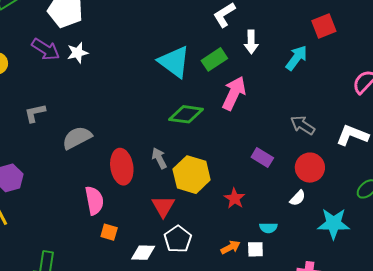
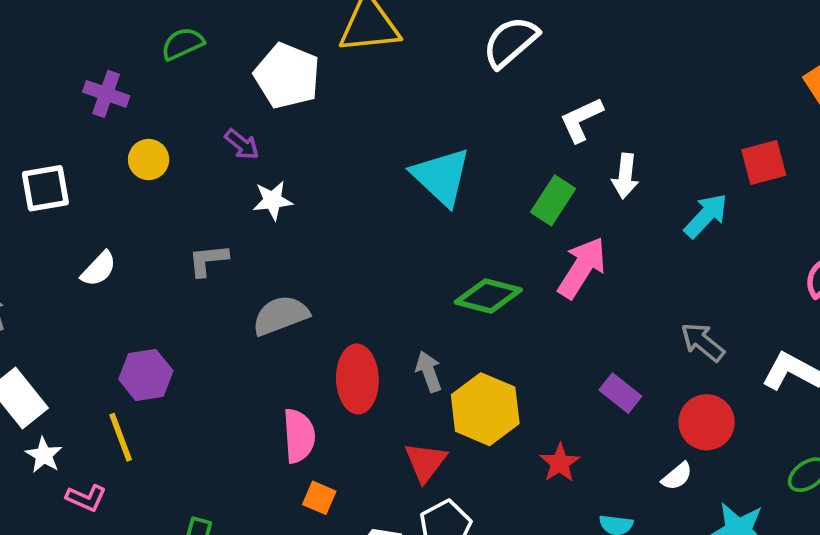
purple arrow: (46, 49) -> (242, 144), size x0.7
white star: (78, 53) -> (273, 200), moved
green rectangle: (214, 59) -> (553, 200), turned -30
cyan triangle: (174, 62) -> (441, 177), moved

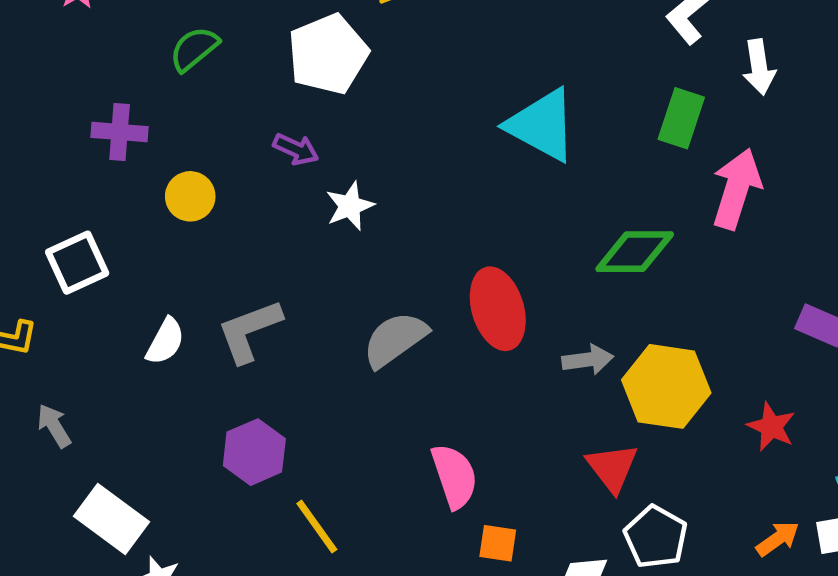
white pentagon: (287, 76) -> (328, 54), turned -30
gray L-shape: (208, 260) -> (249, 331), moved, size x1.4
gray arrow: (429, 372) -> (588, 360), turned 117
red ellipse: (357, 379) -> (498, 309), moved
yellow line: (121, 437) -> (317, 526), moved

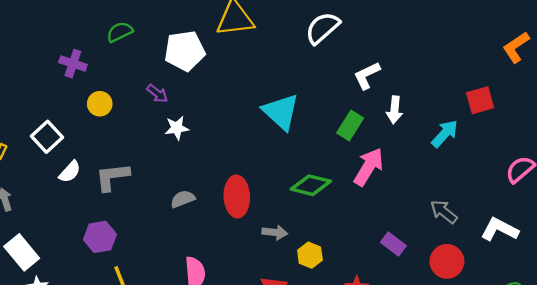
white square: (77, 263) -> (47, 137), moved, turned -32
gray semicircle: (395, 339) -> (183, 199), size x0.7
yellow hexagon: (666, 386) -> (310, 255), size x0.6

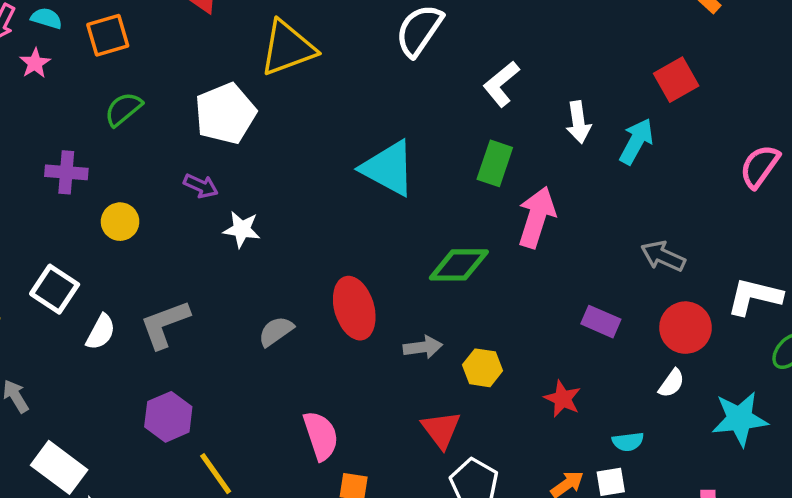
white arrow: (395, 110) -> (578, 122), moved
white star: (177, 128) -> (242, 229), turned 30
white L-shape: (500, 229) -> (754, 297), moved

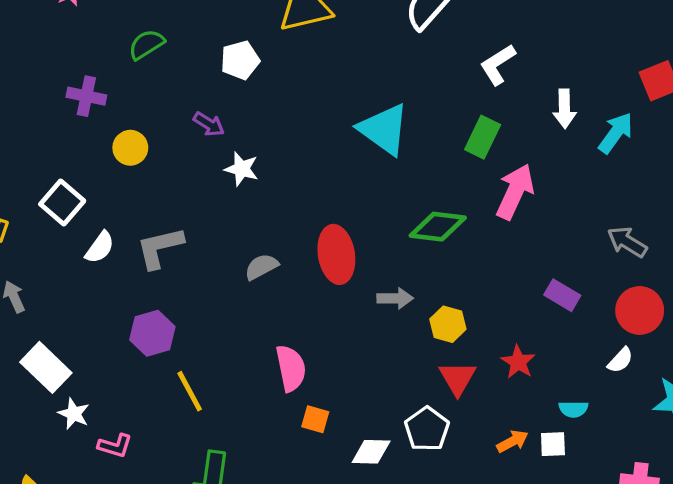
white pentagon: (225, 113) -> (240, 60), size x0.7
red triangle: (441, 430) -> (458, 378), moved

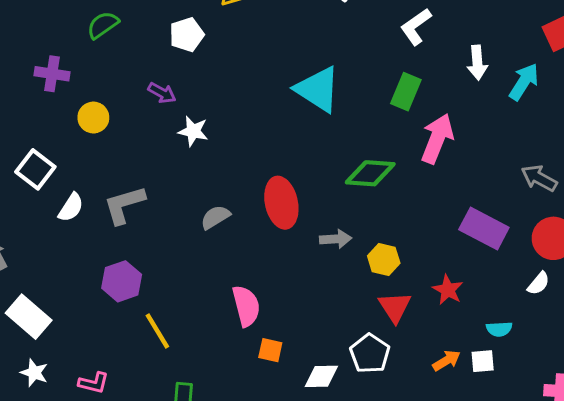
purple rectangle: (562, 295) -> (484, 228), size x1.5
white star: (74, 414) -> (34, 373), moved

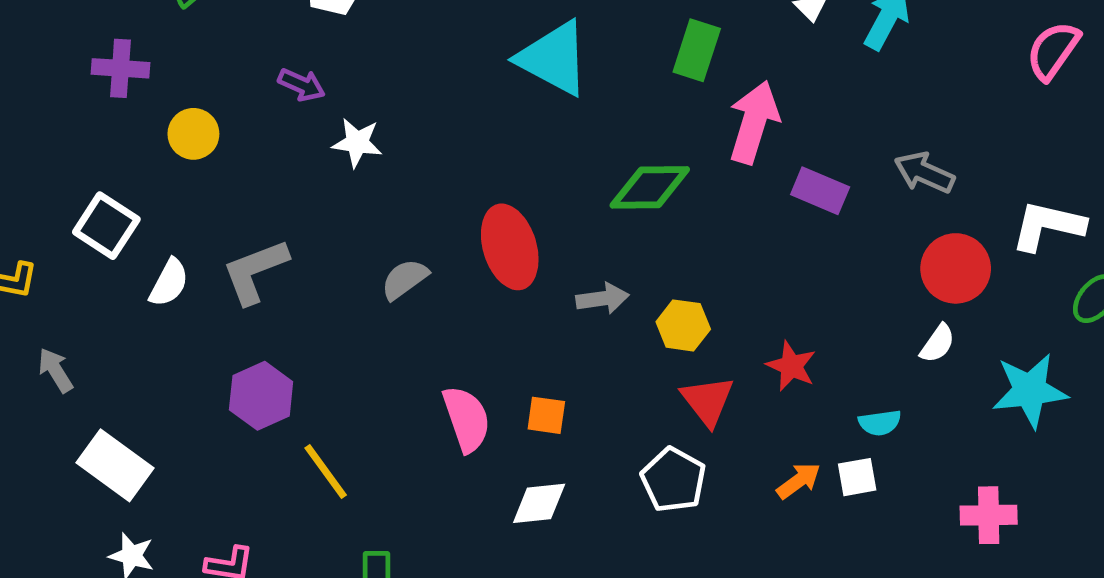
purple rectangle: (484, 228) -> (820, 191), moved, size x0.7
orange square: (270, 350) -> (546, 415), moved
white diamond: (321, 376) -> (539, 503), moved

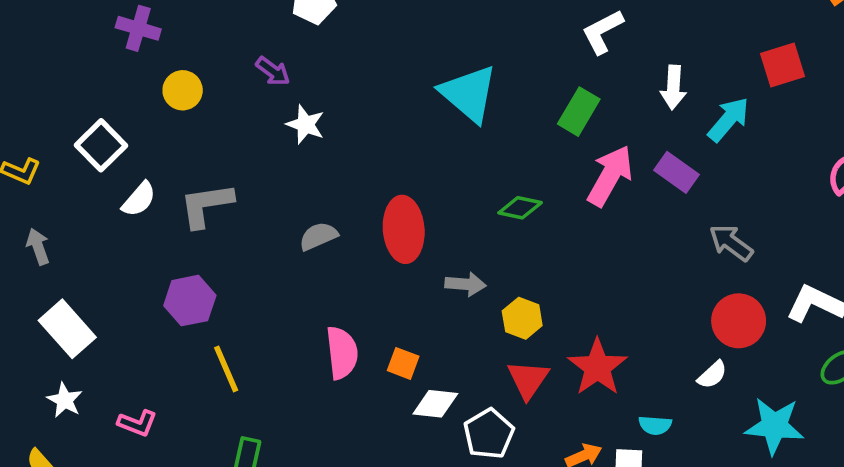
green diamond: (650, 187) -> (520, 208), size x0.7
purple rectangle: (820, 191) -> (677, 172), moved
red star: (791, 366) -> (597, 367), size x1.5
white diamond: (539, 503) -> (435, 404), moved

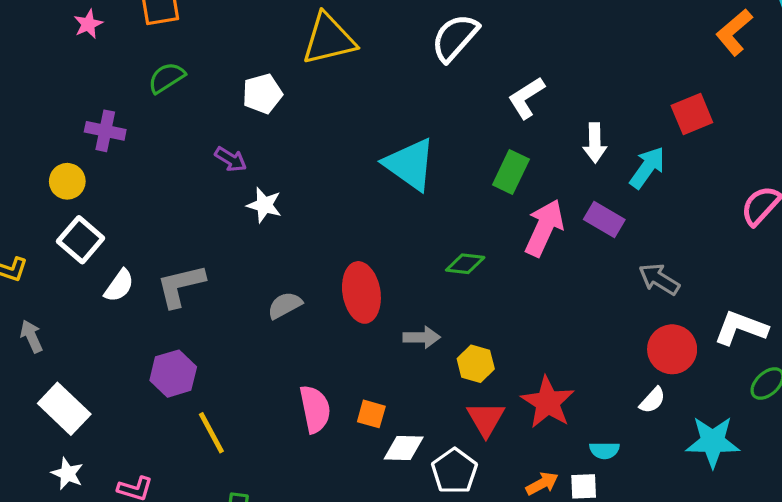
yellow circle: (183, 90) -> (67, 181), moved

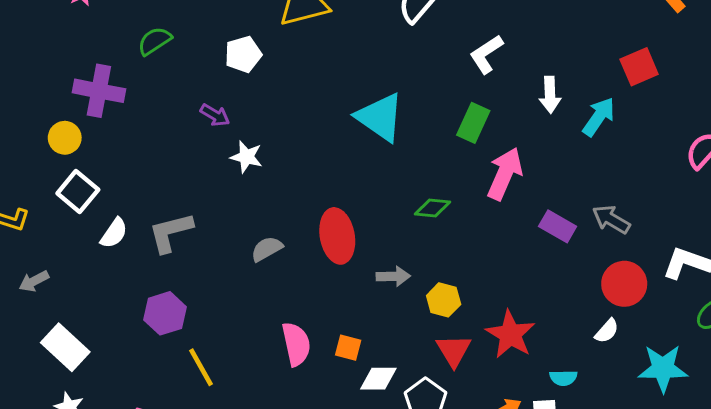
purple cross: (105, 131) -> (99, 91), size x1.4
purple rectangle: (604, 220) -> (558, 226), moved
gray arrow: (31, 336) -> (34, 281), turned -92

